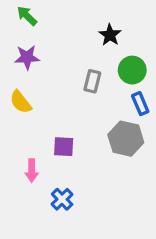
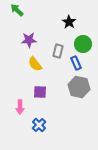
purple star: (27, 57) -> (29, 40), moved
yellow semicircle: (21, 102) -> (35, 64), moved
blue rectangle: (140, 104) -> (76, 63), moved

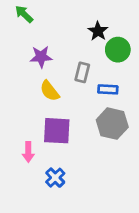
green circle: (83, 44) -> (118, 50), moved
blue rectangle: (76, 63) -> (108, 89), turned -64
purple square: (40, 92) -> (57, 131), size x1.5

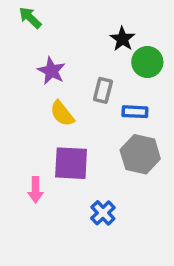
purple star: (41, 57) -> (51, 71), turned 30
blue cross: (55, 178) -> (103, 213), moved

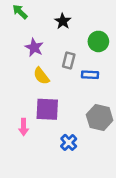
black star: (122, 39) -> (63, 21), moved
gray hexagon: (140, 154) -> (100, 118), moved

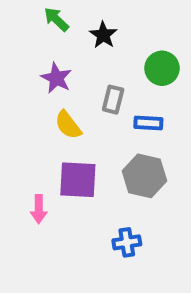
green arrow: (20, 12) -> (56, 19), moved
gray hexagon: (100, 118) -> (144, 176), moved
blue cross: (69, 142) -> (127, 242), moved, turned 35

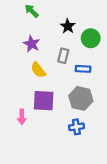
black star: (103, 35) -> (68, 26), moved
blue cross: (127, 242) -> (76, 127), moved

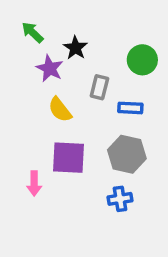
green arrow: (32, 11) -> (32, 32), moved
black star: (68, 26) -> (75, 48), moved

